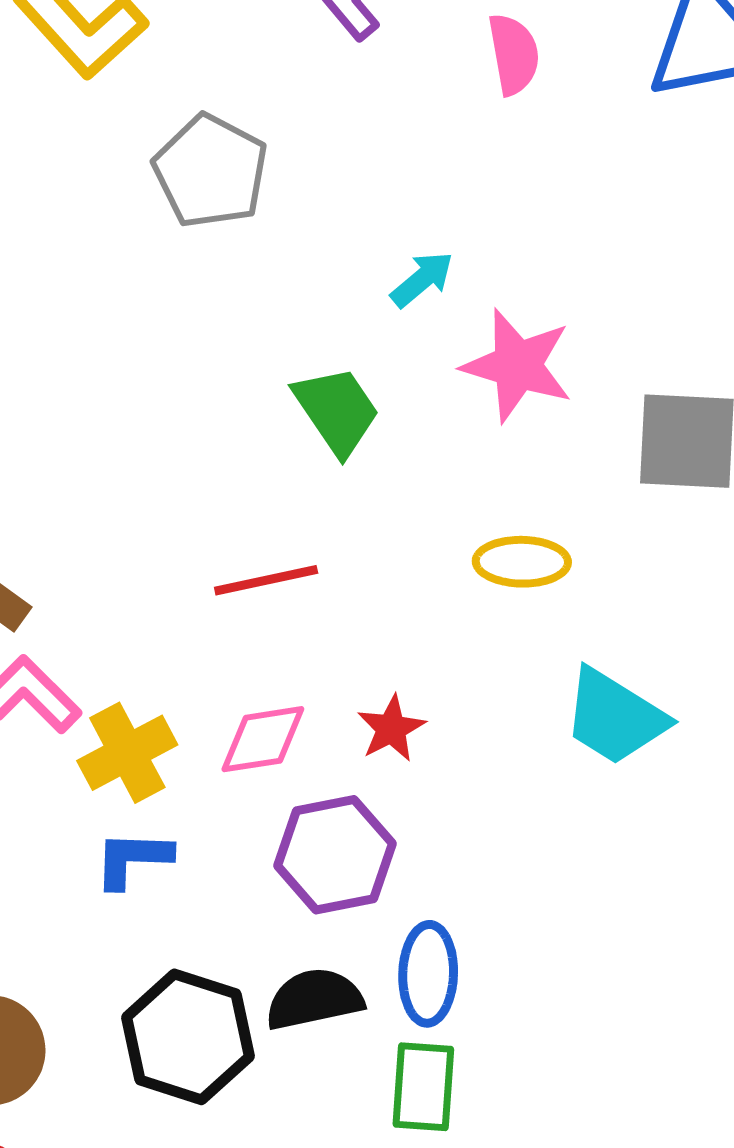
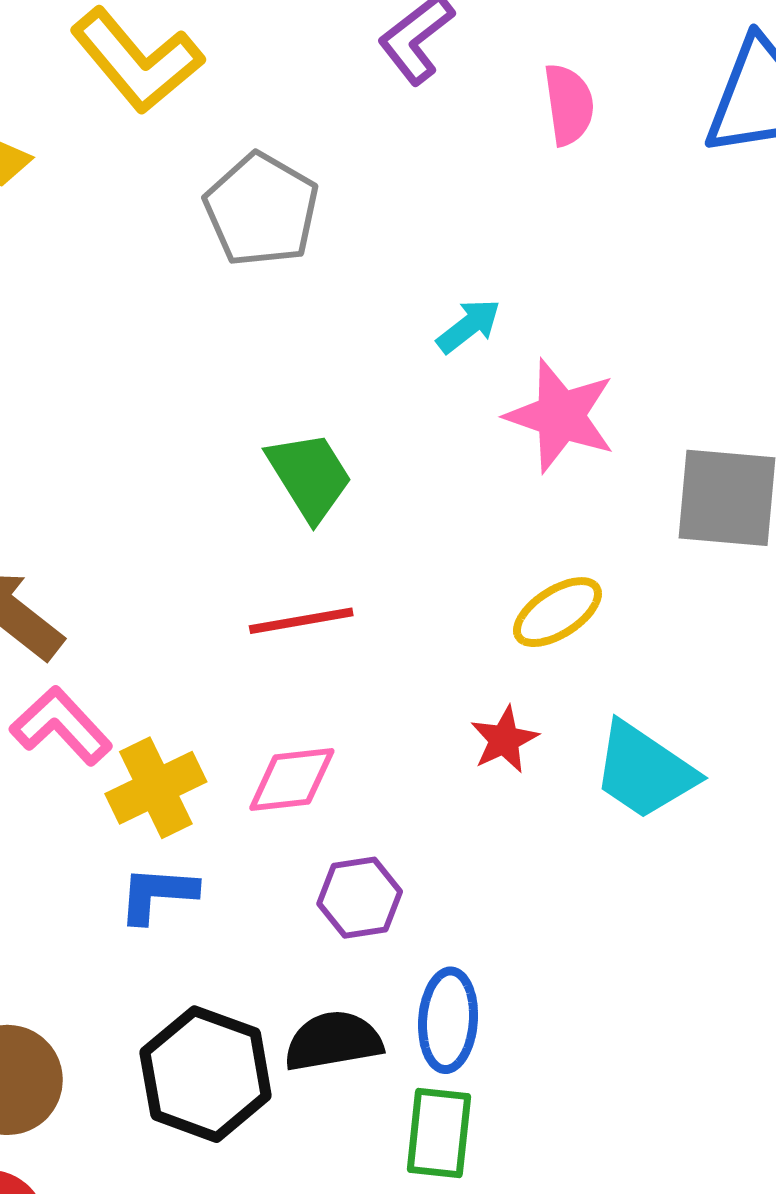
green trapezoid: (337, 410) -> (310, 476), moved
yellow ellipse: (522, 562) -> (557, 612), turned -36
red star: (391, 728) -> (504, 740), moved
purple hexagon: (335, 855) -> (360, 898), size x0.7

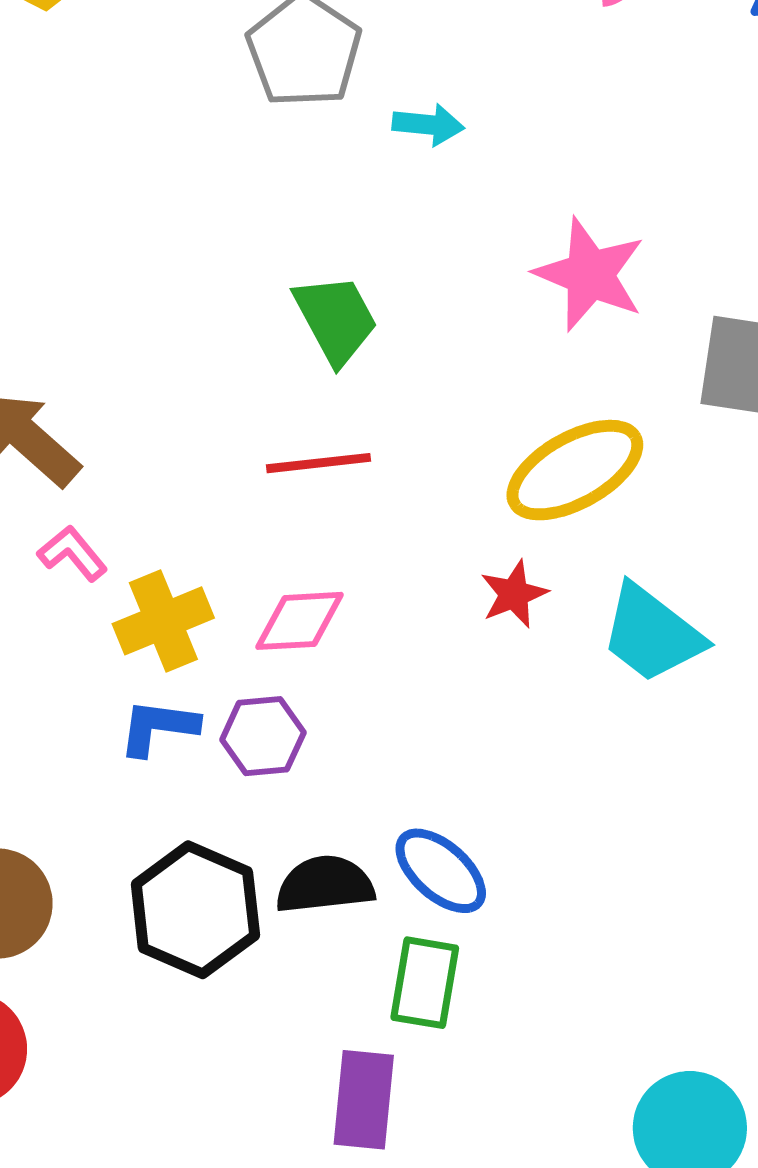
cyan arrow: (469, 326) -> (428, 125), moved, turned 40
yellow ellipse: (557, 612) -> (575, 470), size x1.5
pink L-shape: (61, 726) -> (72, 553), size x0.7
purple hexagon: (360, 898) -> (263, 736), moved
blue ellipse: (448, 1020) -> (441, 871), turned -56

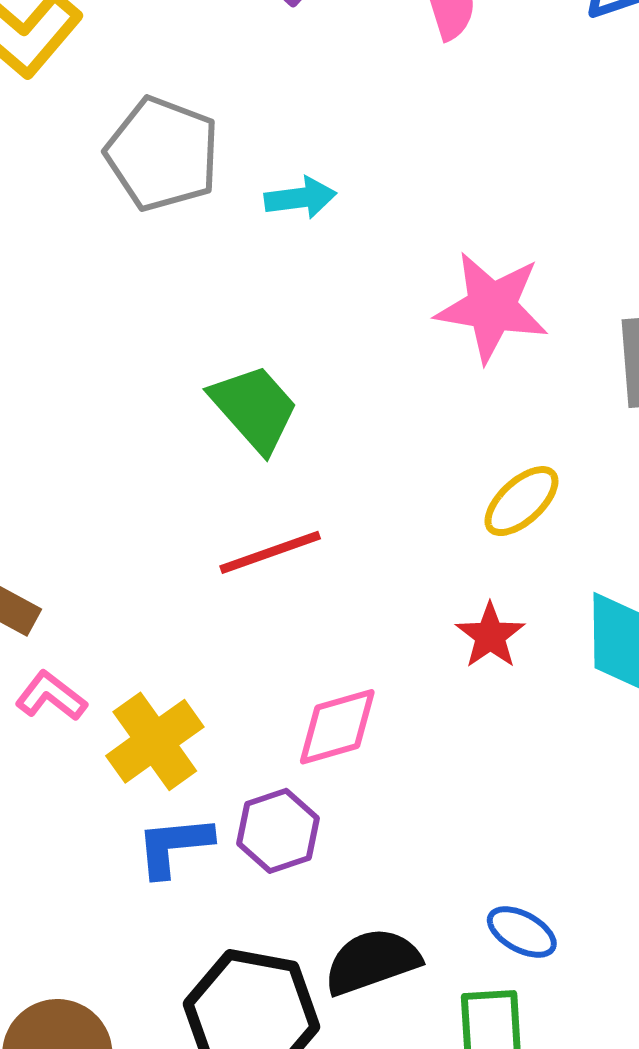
yellow ellipse: (575, 470) -> (521, 501), size x0.6
pink diamond: (300, 621) -> (337, 727), moved
blue ellipse: (441, 871) -> (522, 932), moved, size x0.7

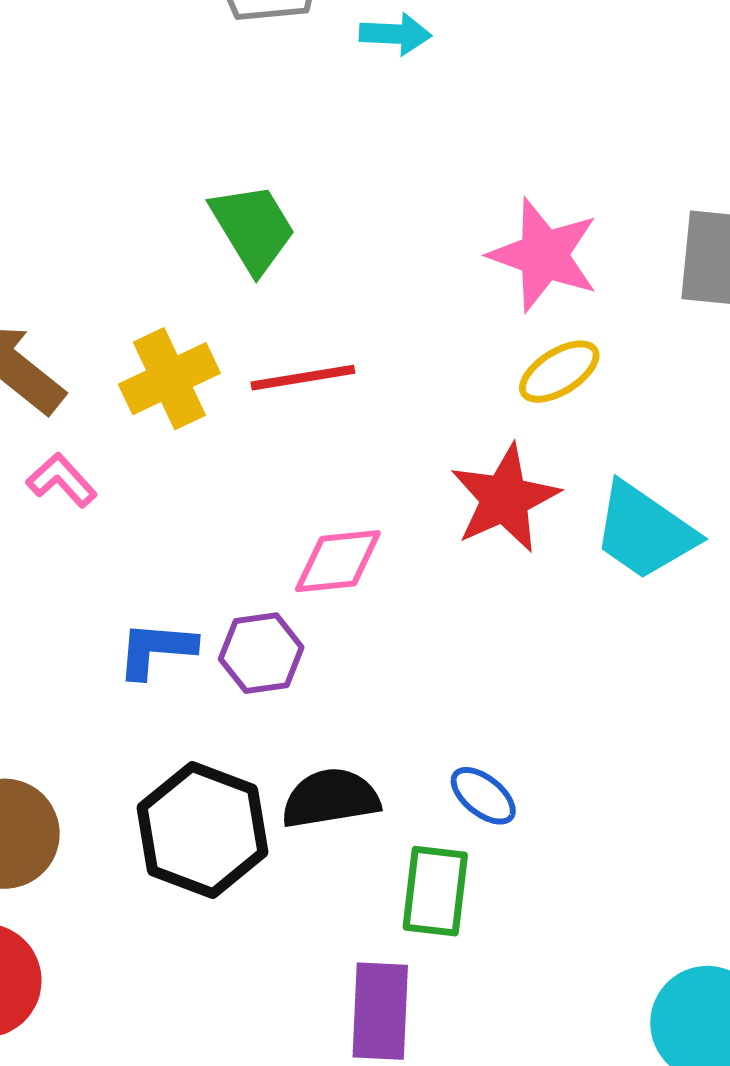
pink star: (492, 307) -> (544, 255), moved
green trapezoid: (254, 408) -> (253, 228), moved
red star: (490, 636) -> (505, 499), size x1.6
yellow cross: (155, 741) -> (169, 379), moved

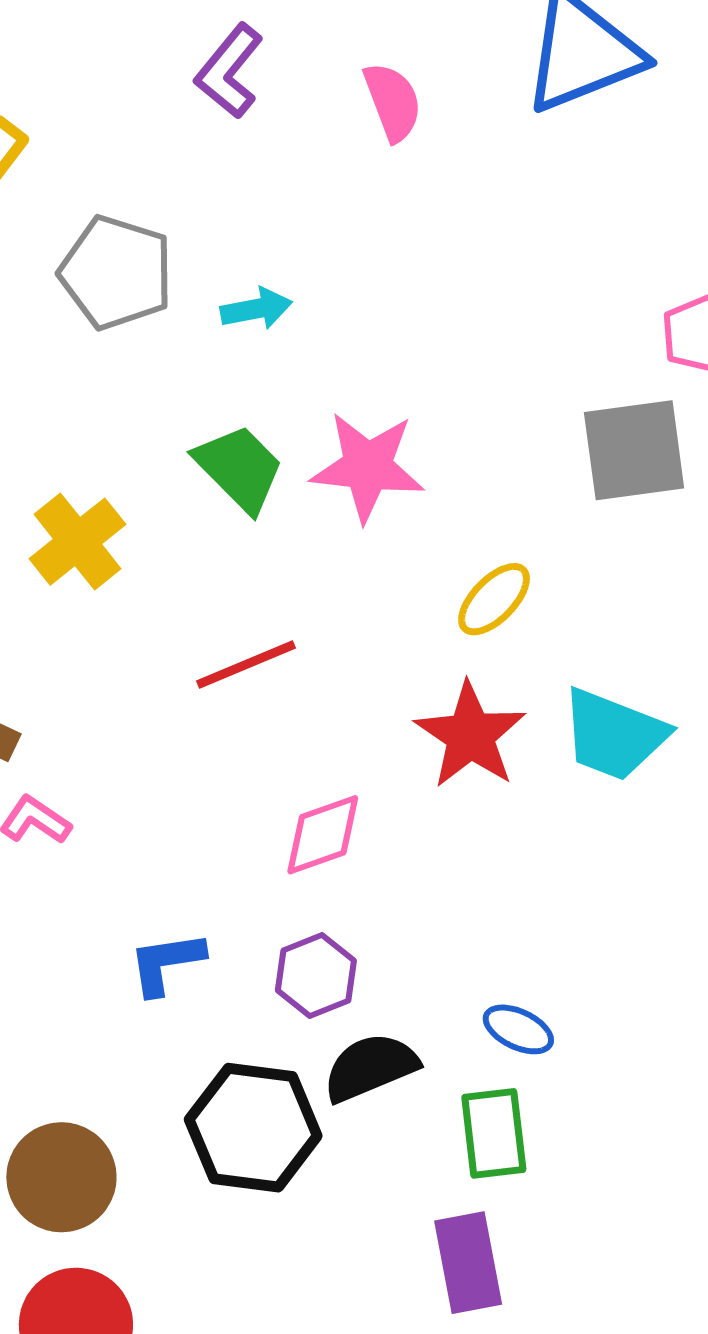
green trapezoid: (253, 228) -> (239, 468), moved
pink star: (544, 255) -> (368, 467), moved
yellow cross: (169, 379) -> (78, 542), moved
purple hexagon: (261, 653) -> (316, 975), moved

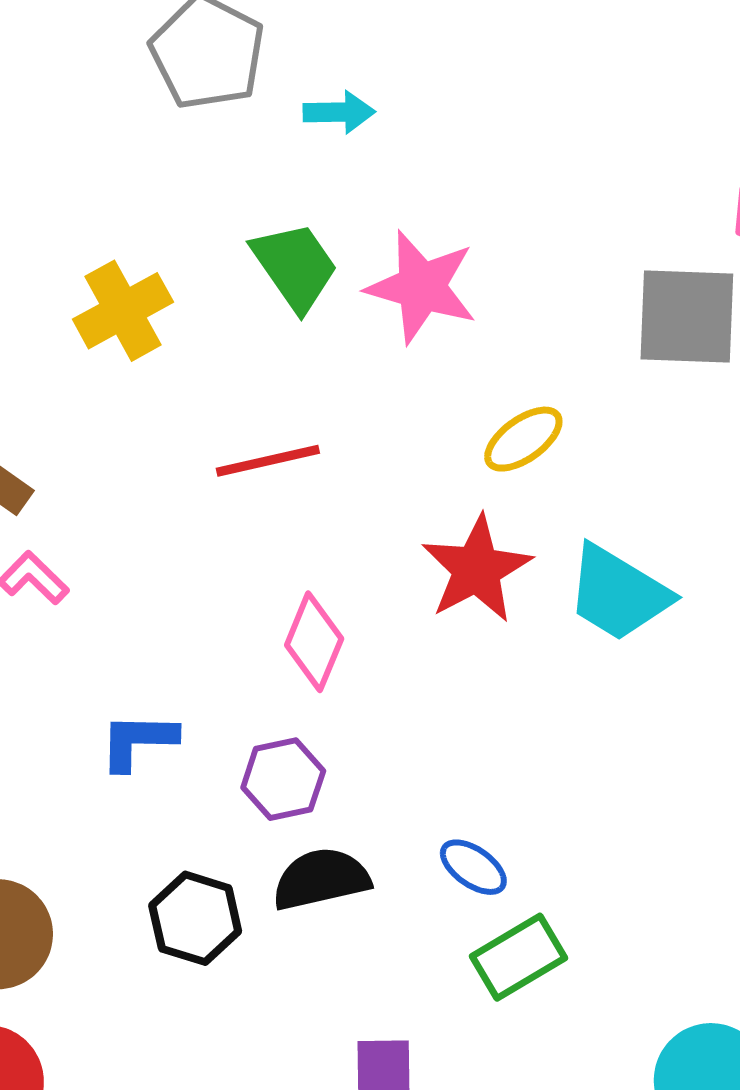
pink diamond: (323, 835) -> (314, 642), turned -58
black hexagon: (253, 1128) -> (195, 918), size x0.7
green rectangle: (494, 1133) -> (518, 957), moved, turned 56

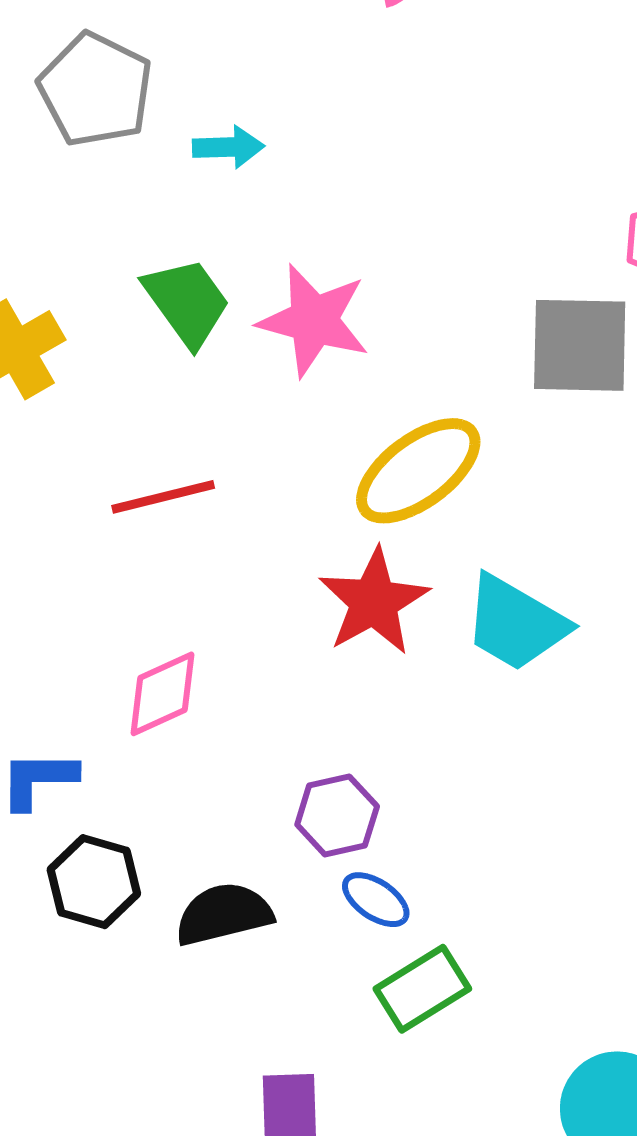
yellow ellipse: (523, 439) -> (418, 471), size x1.6
pink diamond: (314, 642) -> (162, 694), moved, turned 44
purple hexagon: (283, 779) -> (337, 815), moved
black hexagon: (195, 918) -> (94, 882), moved

